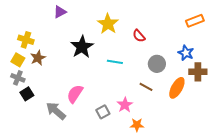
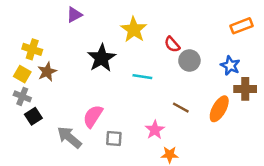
gray circle: (157, 64) -> (189, 61), moved
gray square: (103, 112) -> (114, 139), moved, turned 32

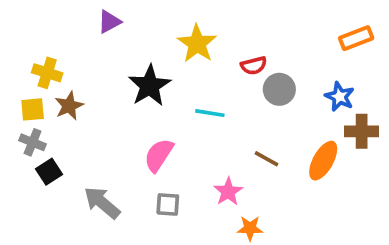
red semicircle: (172, 44) -> (254, 66), turned -63
yellow square: (22, 74) -> (33, 109), turned -35
pink semicircle: (93, 116) -> (159, 155), moved

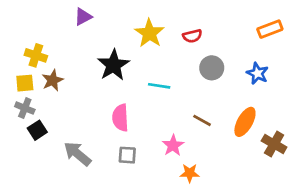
red semicircle: (254, 66) -> (192, 36), moved
brown cross: (362, 131) -> (274, 144), moved, turned 30
pink semicircle: (159, 155) -> (120, 118), turned -36

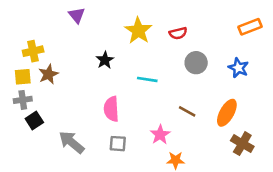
purple triangle: (83, 17) -> (77, 15), turned -42
yellow cross: (36, 55) -> (33, 51), turned -30
black star: (113, 65) -> (105, 60), size x0.6
gray cross: (25, 108) -> (23, 100), turned -30
brown cross: (274, 144) -> (242, 144), moved

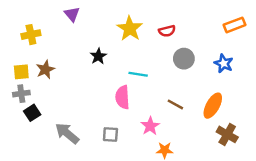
yellow cross: (33, 51) -> (31, 35), moved
pink semicircle: (111, 109) -> (122, 97), moved

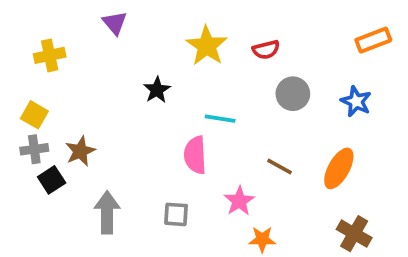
brown star: (45, 69) -> (80, 151), moved
yellow square: (21, 72) -> (34, 115), turned 35
gray arrow: (67, 133) -> (107, 212), turned 50
brown cross: (227, 134) -> (354, 234), moved

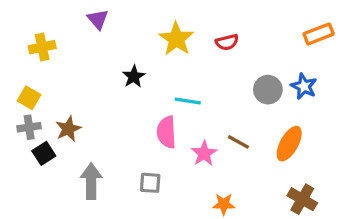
gray circle: (293, 94) -> (268, 90), moved
pink star: (239, 201) -> (204, 153), moved

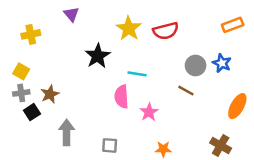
red semicircle: (227, 42) -> (166, 31), size x1.5
black star: (134, 77) -> (98, 56), size x1.5
brown line: (238, 142) -> (186, 91), moved
orange ellipse: (289, 144) -> (237, 106), moved
gray square: (150, 183) -> (110, 145), moved

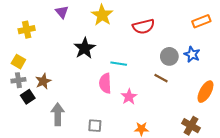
yellow star: (129, 28) -> (102, 15), moved

